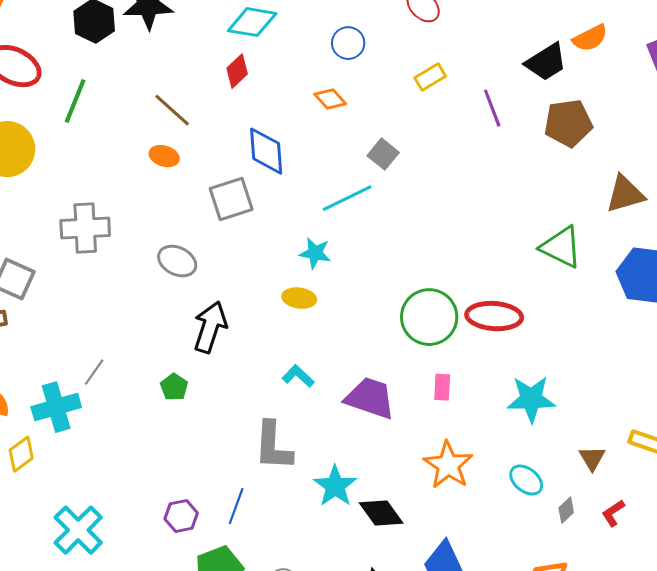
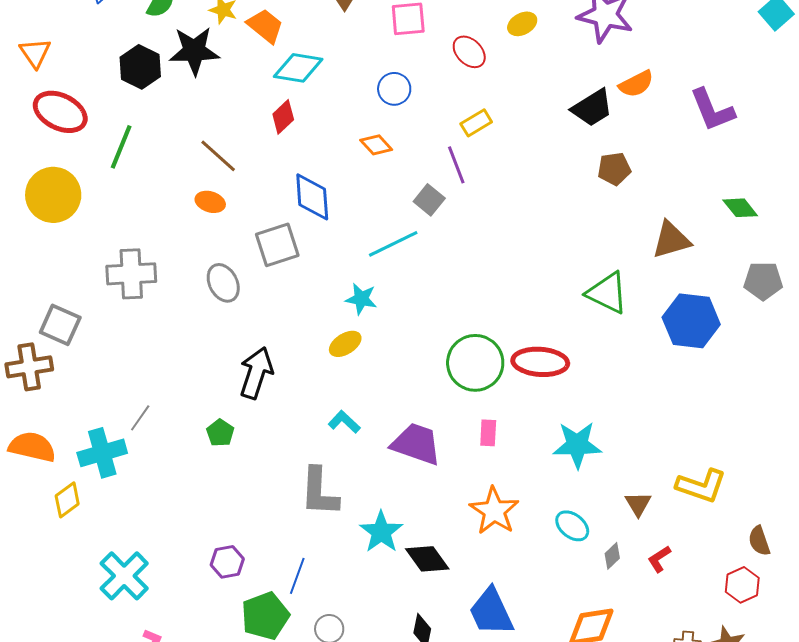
purple line: (492, 108) -> (456, 165), moved
brown pentagon: (568, 123) -> (614, 169), size x0.7
gray ellipse: (177, 261) -> (223, 283), moved, turned 36
yellow ellipse: (299, 298) -> (345, 344), turned -40
blue line: (236, 506) -> (297, 576), moved

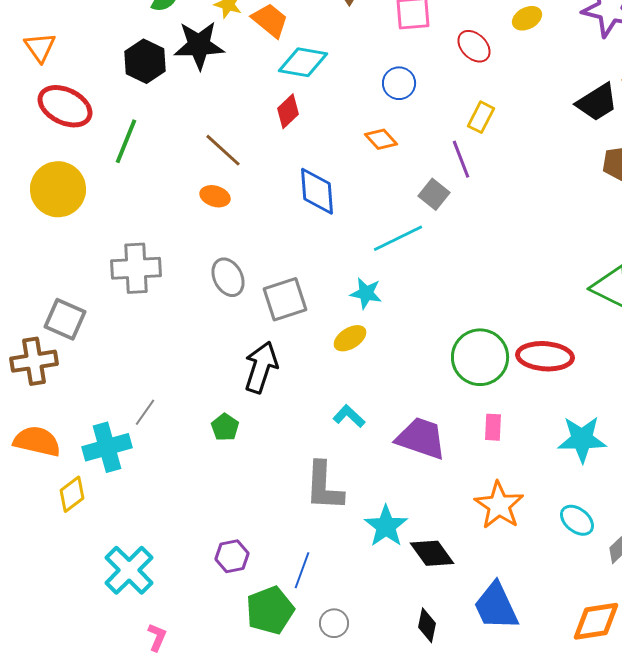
yellow rectangle: (476, 123) -> (481, 117), turned -32
gray square: (277, 245) -> (285, 299), moved

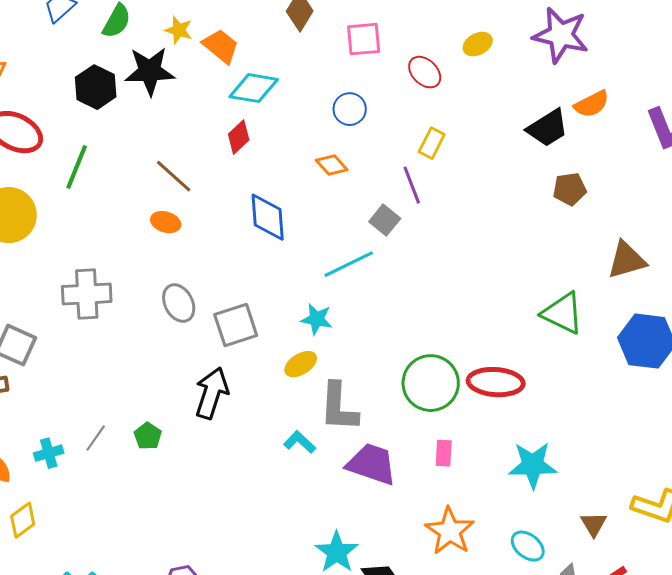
green pentagon: (225, 427) -> (148, 436), moved
cyan cross: (107, 447) -> (49, 453), moved, size x0.6
gray L-shape: (324, 486) -> (339, 407), moved

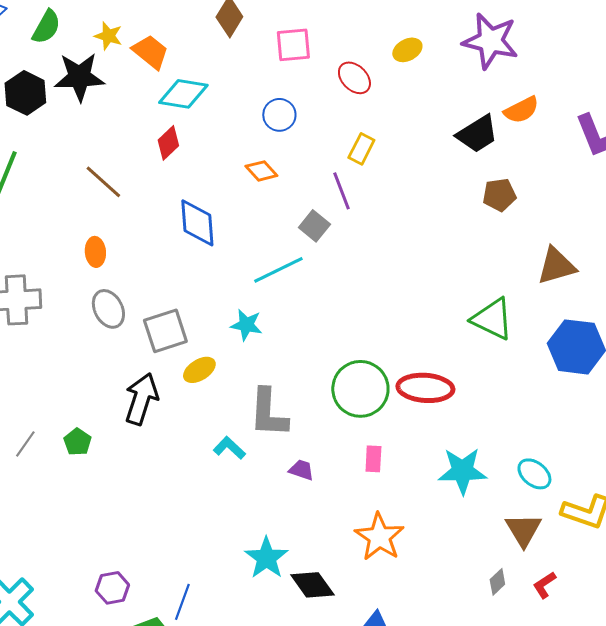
orange ellipse: (166, 222) -> (95, 252), moved, turned 68
yellow ellipse: (301, 364) -> (199, 370), moved
purple trapezoid: (372, 464) -> (301, 470), size x0.5
brown triangle: (594, 524) -> (523, 530), size x1.4
cyan ellipse: (528, 546) -> (534, 474), moved

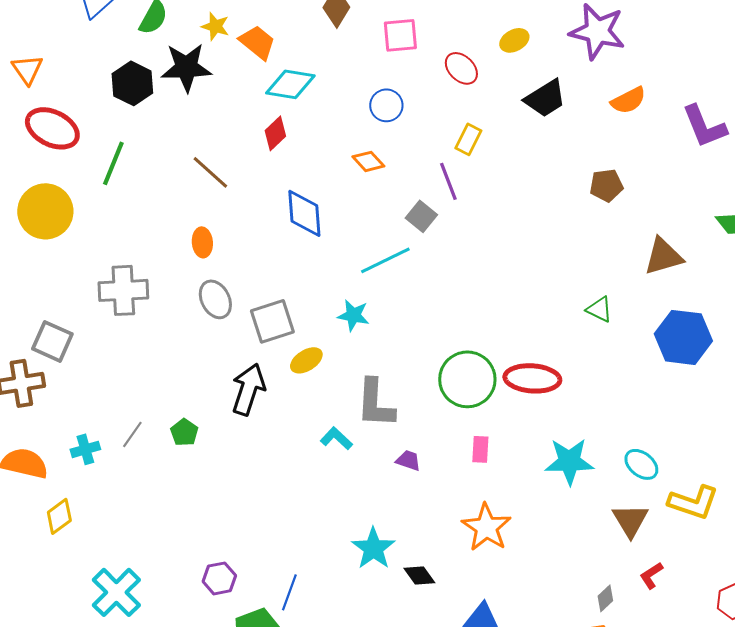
black trapezoid: (477, 134) -> (545, 98), moved
green triangle: (492, 319) -> (599, 309), size x0.6
gray diamond: (497, 582) -> (605, 598), moved
black diamond: (312, 585) -> (419, 575), size x0.7

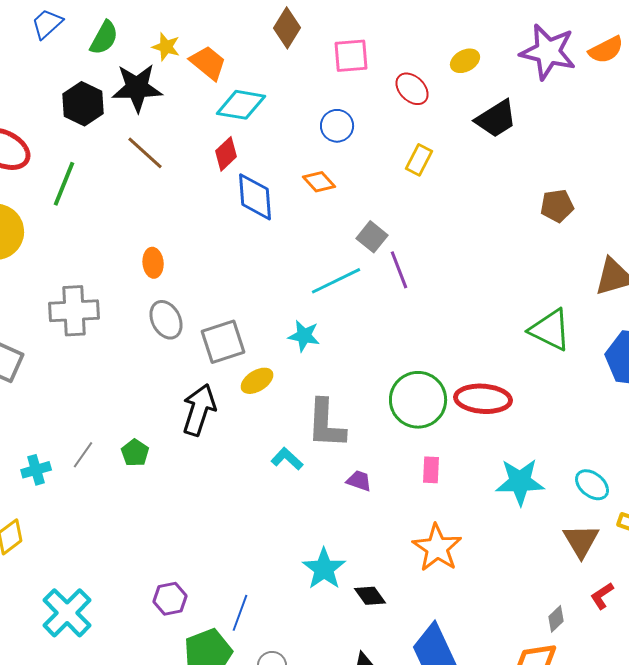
orange semicircle: (628, 100) -> (606, 50), moved
brown line: (210, 172) -> (145, 153), moved
purple line: (448, 181) -> (399, 270), moved
blue diamond: (304, 213) -> (255, 197), moved
green triangle: (599, 309) -> (550, 330), size x1.6

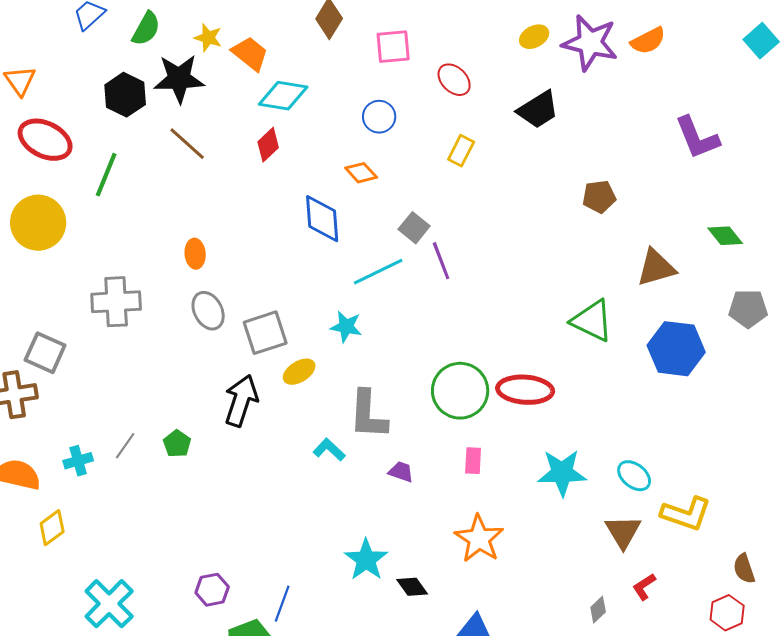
yellow ellipse: (465, 61) -> (534, 37), moved
blue diamond: (255, 197) -> (322, 219), moved

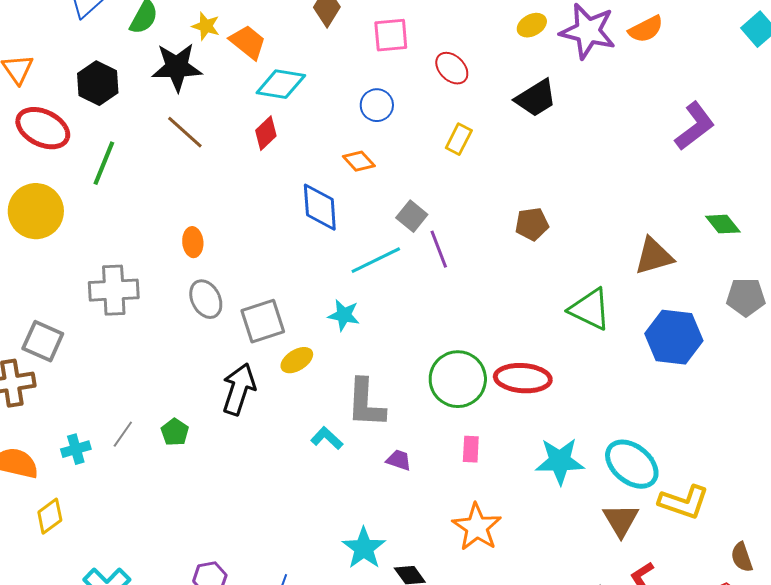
black hexagon: (125, 95) -> (98, 83), moved
purple L-shape: (697, 138) -> (695, 126), turned -105
brown pentagon: (599, 197) -> (532, 224), moved
cyan ellipse: (634, 476) -> (632, 464), size x1.6

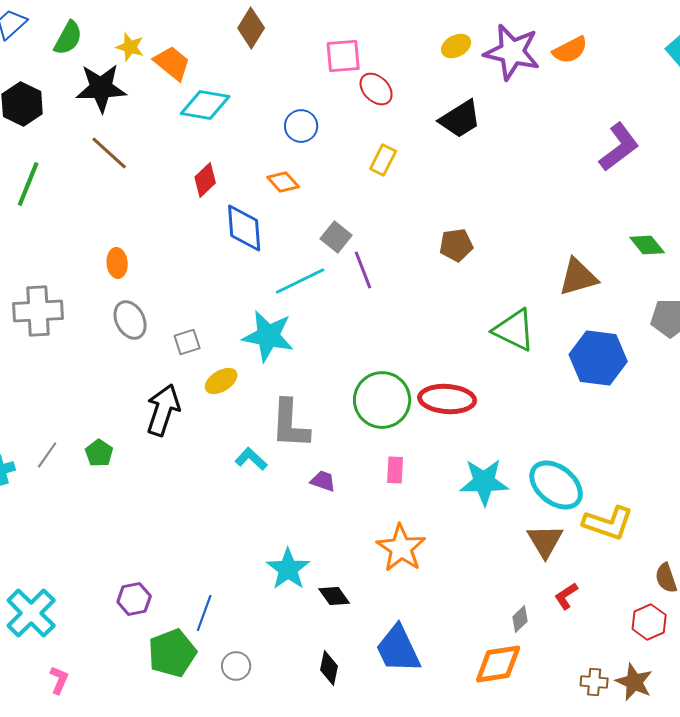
pink square: (391, 35) -> (343, 56), moved
red diamond: (266, 133) -> (205, 180), moved
cyan star: (344, 315) -> (268, 336), size x1.6
gray square: (263, 321) -> (187, 342), size x0.6

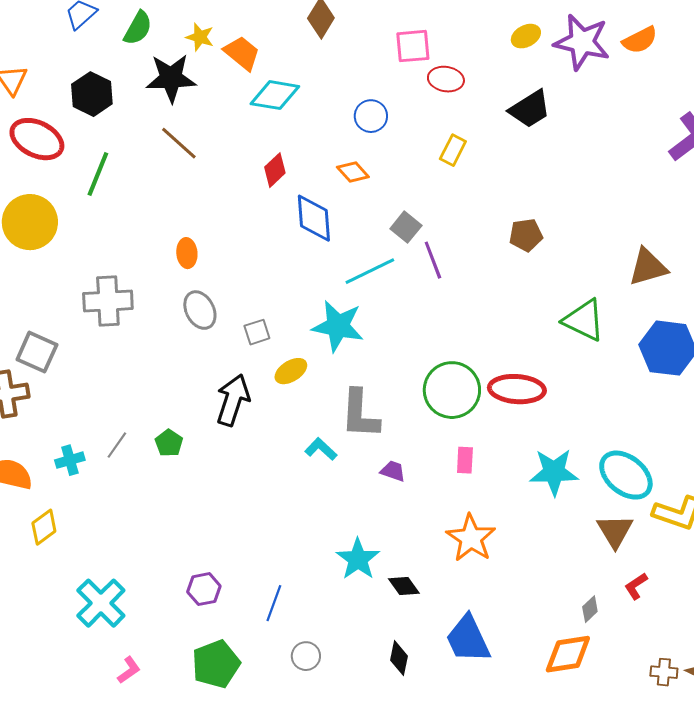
red ellipse: (376, 89) -> (446, 79), turned -36
green pentagon: (172, 653) -> (216, 664), moved
pink L-shape: (59, 680) -> (129, 670), turned 32

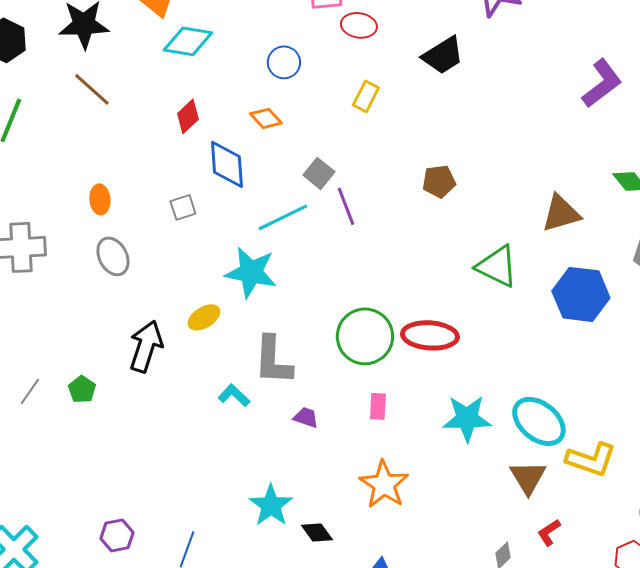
gray square: (257, 332) -> (183, 207), moved

